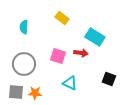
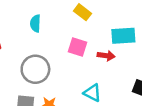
cyan rectangle: (95, 37) -> (123, 36), turned -36
pink square: (58, 56) -> (78, 47), moved

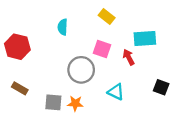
red arrow: (106, 56) -> (129, 57), turned -126
gray circle: (35, 69) -> (81, 70), moved

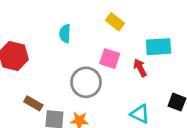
brown rectangle: (20, 88) -> (33, 103), moved
cyan triangle: (116, 92) -> (140, 114), moved

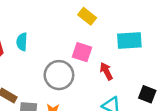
cyan semicircle: (65, 34) -> (22, 42), moved
red arrow: (140, 68) -> (106, 71), moved

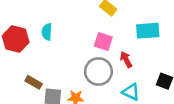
gray circle: (59, 75) -> (98, 72), moved

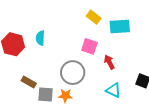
cyan rectangle: (148, 31) -> (120, 27), moved
gray circle: (98, 72) -> (73, 73), moved

